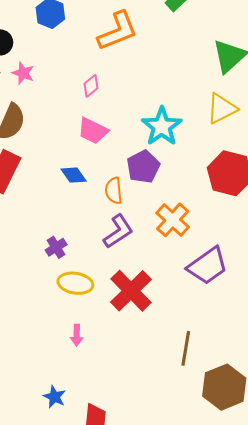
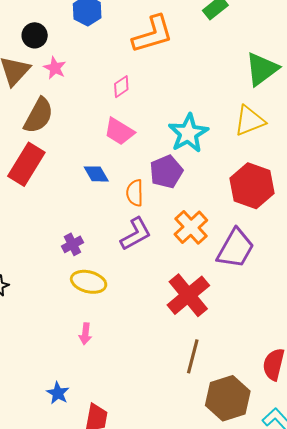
purple trapezoid: (208, 266) -> (235, 248), moved, turned -30
red cross: (131, 291) -> (188, 295), moved

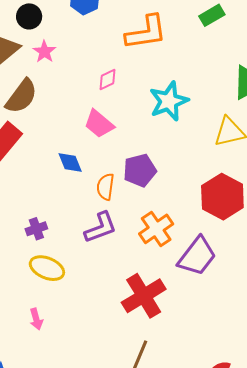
cyan star: (188, 133) -> (169, 101), moved
pink arrow: (85, 334) -> (36, 319), turned -30

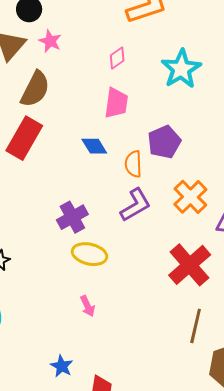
pink trapezoid: (99, 124) -> (116, 103), turned -112
purple cross: (36, 229) -> (72, 217), size x1.4

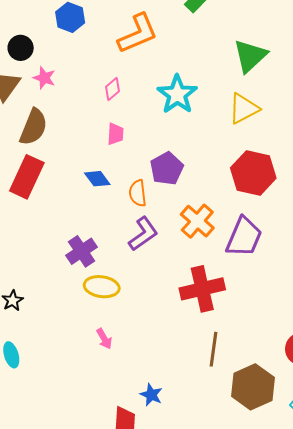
pink trapezoid: (116, 103) -> (115, 134), size x0.7
red cross: (190, 265) -> (202, 289), turned 33
blue star: (62, 366) -> (151, 395), moved

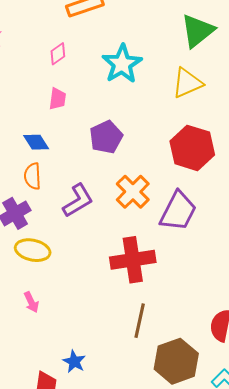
orange semicircle: (138, 193) -> (33, 176), moved

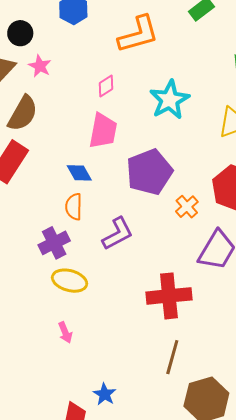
pink trapezoid: (58, 99) -> (103, 131), size x1.6
purple pentagon: (106, 137) -> (149, 172), size x1.4
orange cross: (133, 192) -> (187, 207), moved, size x0.7

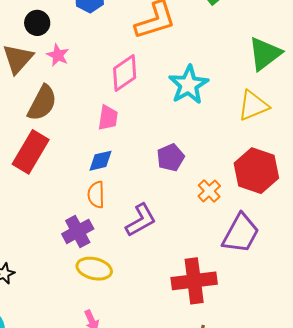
pink diamond: (106, 86) -> (125, 73), size x1.6
pink trapezoid: (103, 131) -> (108, 118), moved, size x0.7
purple pentagon: (149, 172) -> (171, 158), size x0.6
blue diamond: (79, 173) -> (101, 161), turned -72

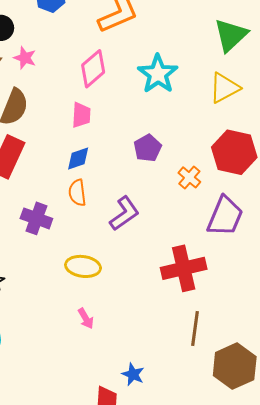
purple cross: (78, 231) -> (36, 218), moved, turned -36

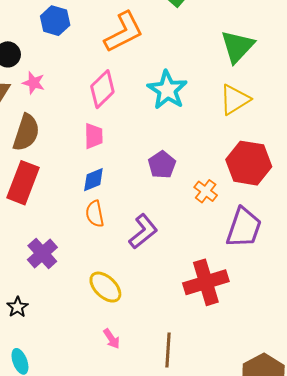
purple cross: (36, 218) -> (42, 253), moved, turned 32
yellow ellipse: (83, 266) -> (105, 287), turned 40
brown line: (195, 329) -> (168, 350), moved

